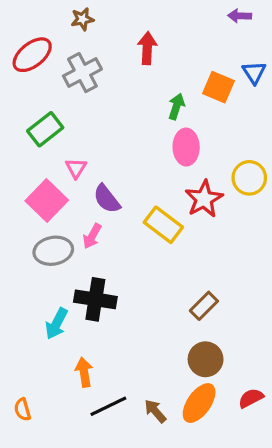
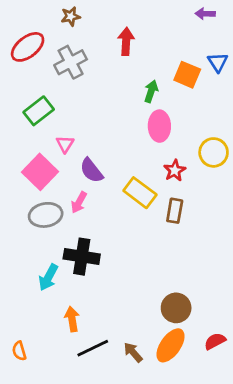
red star: (204, 199) -> (175, 170), size x0.7
brown rectangle: (204, 306) -> (175, 211), moved, turned -35

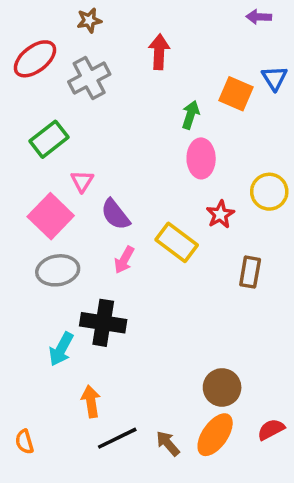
pink arrow: (79, 202) -> (124, 260), moved
brown rectangle: (175, 211) -> (250, 272), moved

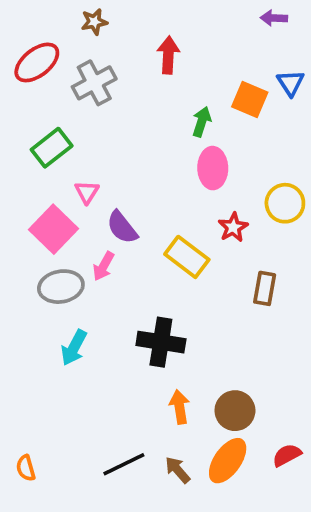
pink arrow: (124, 260) -> (104, 266), moved
black cross: (103, 323) -> (161, 342), moved
cyan arrow: (61, 349) -> (74, 348), moved
orange arrow: (91, 401) -> (179, 407), moved

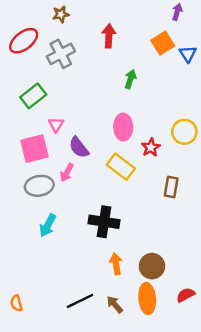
purple arrow: (274, 18) -> (177, 12), turned 105
orange square: (250, 100) -> (163, 43), moved, turned 35
pink ellipse: (213, 168) -> (123, 127), moved
pink square: (54, 229) -> (34, 149), turned 32
orange ellipse: (228, 461) -> (147, 299), turned -40

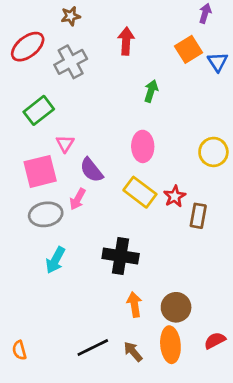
red star: (151, 147) -> (175, 196), moved

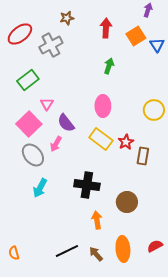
brown star: (71, 16) -> (67, 18), moved
red arrow: (126, 41) -> (106, 28), moved
pink square: (40, 171) -> (29, 124), turned -30
gray ellipse: (46, 214) -> (33, 155), turned 60
brown circle: (176, 307) -> (127, 202), moved

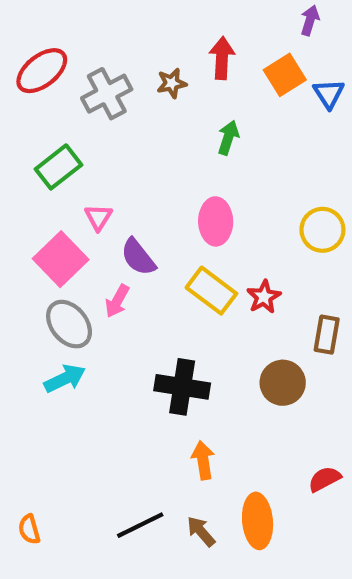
brown star: (67, 18) -> (172, 83), moved
brown rectangle: (143, 156) -> (327, 335), moved
cyan arrow: (40, 188) -> (65, 379), moved, turned -144
brown circle: (127, 202) -> (283, 383), moved
red semicircle: (155, 246) -> (325, 479), moved

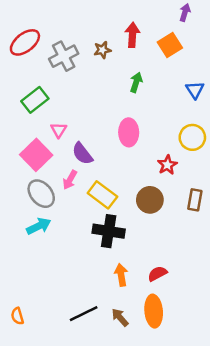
blue triangle: (329, 94) -> (195, 90), moved
yellow rectangle: (211, 291) -> (102, 195), moved
red star: (264, 297) -> (167, 165), moved
brown circle: (283, 383) -> (150, 200), moved
red semicircle: (325, 479) -> (157, 274), moved

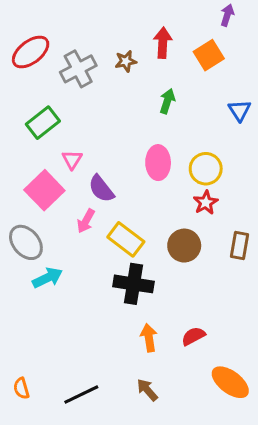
yellow circle: (192, 137) -> (206, 169), moved
gray ellipse: (41, 194) -> (26, 242), moved
orange ellipse: (154, 311) -> (230, 382), moved, turned -48
black line: (84, 314) -> (81, 395), moved

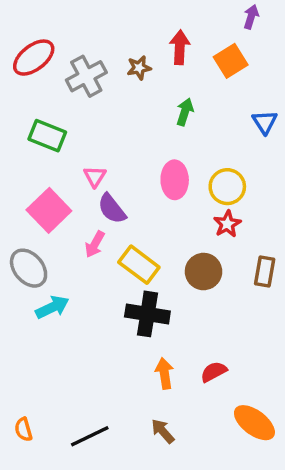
green rectangle: (43, 123) -> (47, 136), turned 60
pink triangle: (72, 160) -> (95, 176), moved

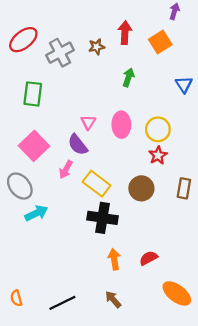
green rectangle: (47, 136) -> (33, 94), turned 75
pink triangle: (95, 176) -> (88, 122), moved

